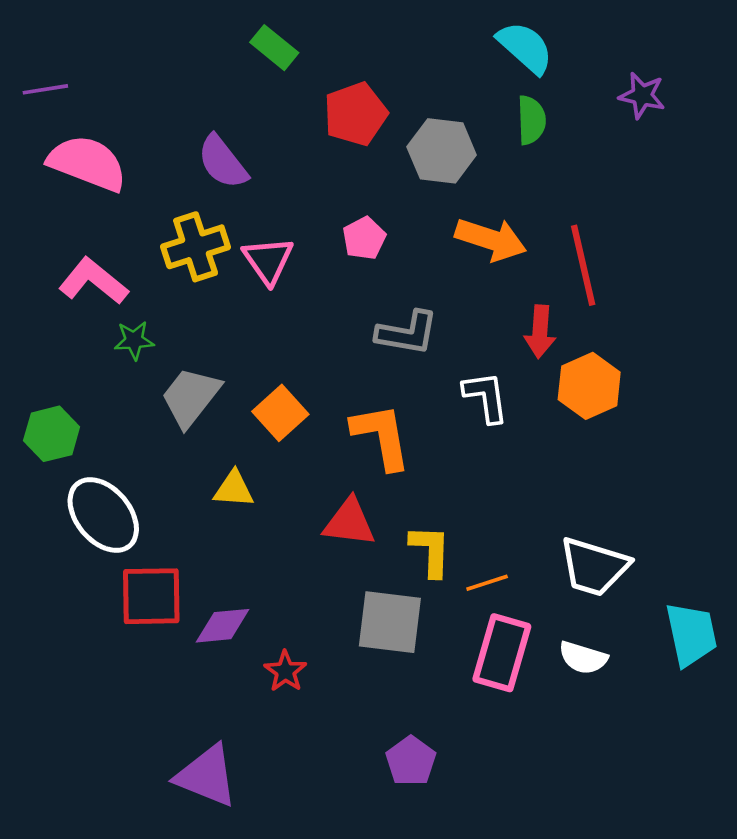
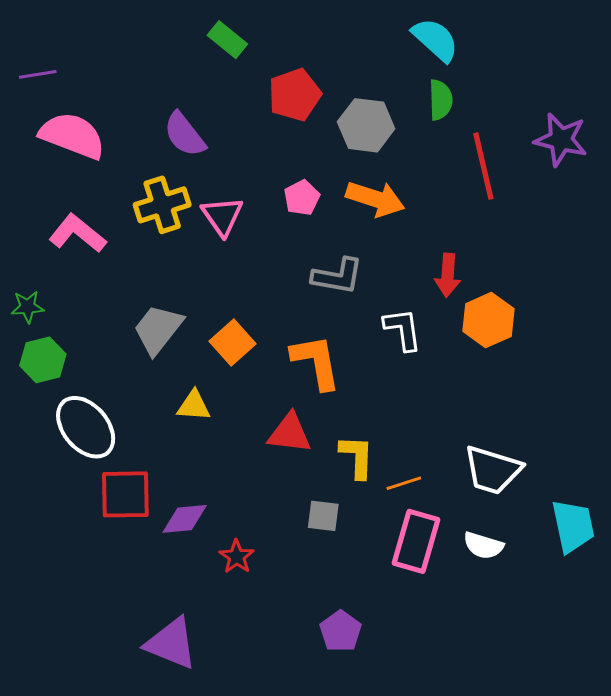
purple star: (642, 96) -> (561, 140), moved, size x1.4
orange arrow: (491, 239) -> (375, 199), moved
red line: (583, 265) -> (483, 166), moved
green star: (134, 340) -> (27, 307), moved
gray square: (390, 622) -> (323, 516), size x0.6

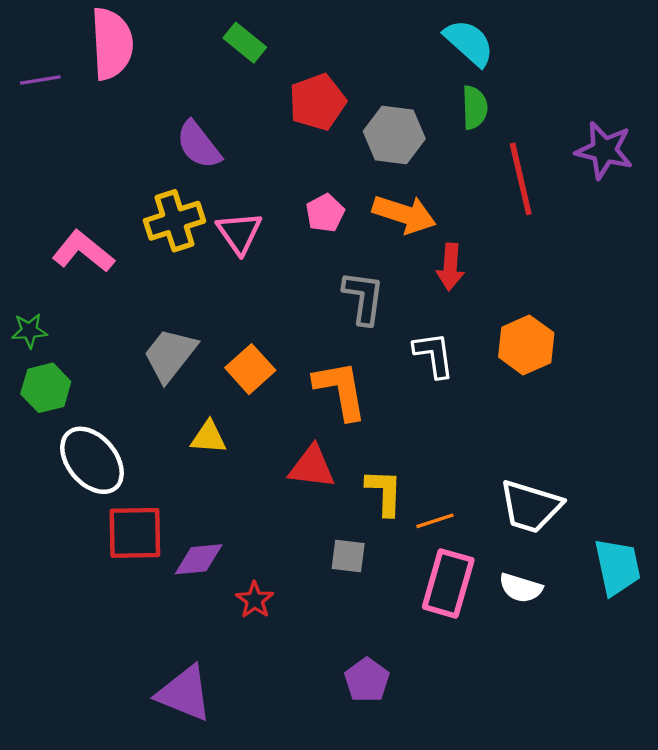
pink semicircle: (72, 136) -> (112, 44), moved, turned 66
red arrow: (448, 275) -> (450, 267), moved
gray L-shape: (338, 276) -> (364, 298), turned -92

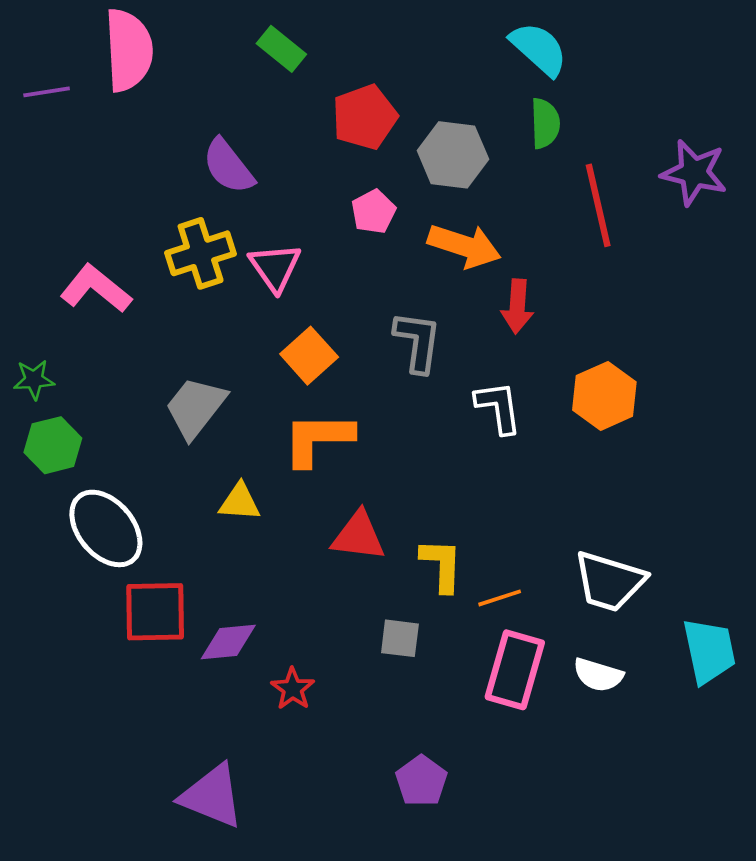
pink pentagon: (325, 213) -> (373, 212), moved
orange square: (250, 369) -> (309, 356), moved
orange L-shape: (340, 390) -> (318, 439), moved, turned -80

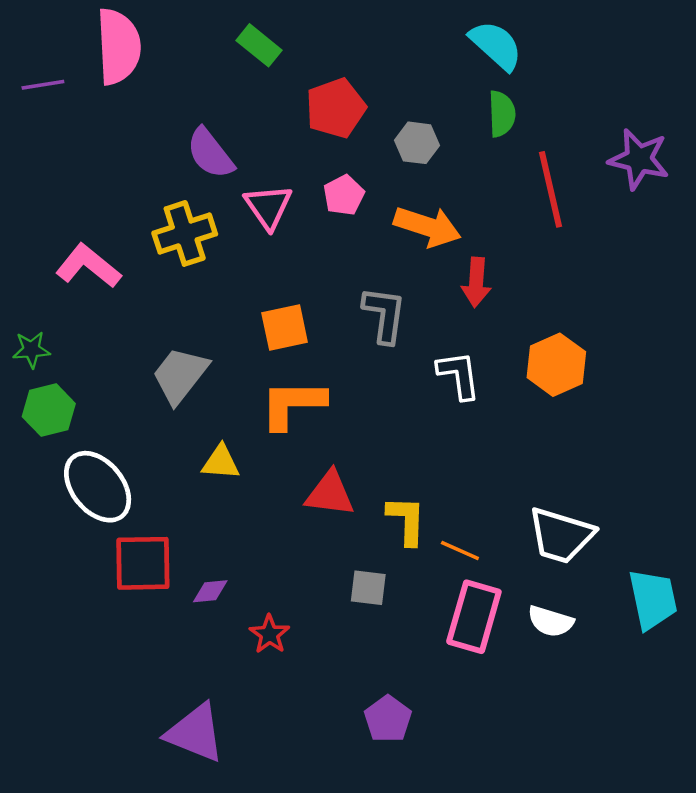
gray hexagon: (453, 155) -> (417, 143), size x0.7
pink triangle: (275, 267) -> (268, 207), moved
orange square: (309, 356) -> (285, 328), turned 30
orange line: (500, 598) -> (460, 551), turned 42
purple diamond: (228, 642) -> (210, 591), size x0.7

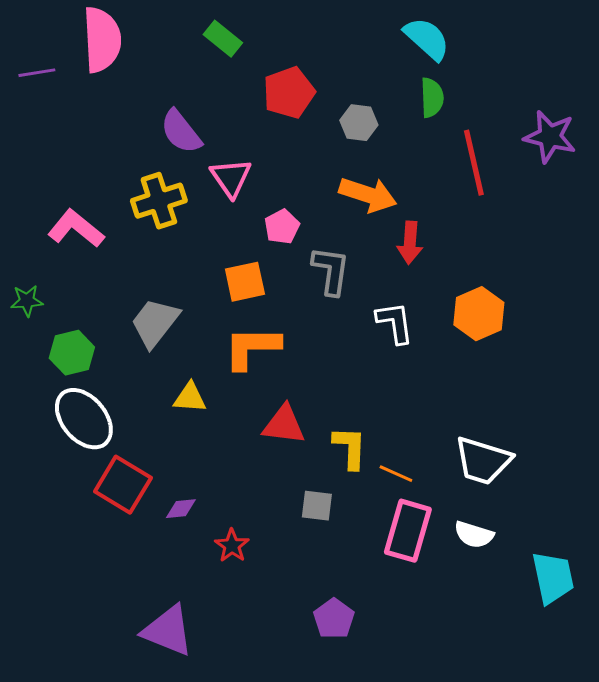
pink pentagon: (344, 195) -> (282, 227), moved
green hexagon: (49, 410) -> (72, 353), moved
red square: (143, 563) -> (123, 485), turned 32
cyan trapezoid: (653, 599) -> (553, 578), moved

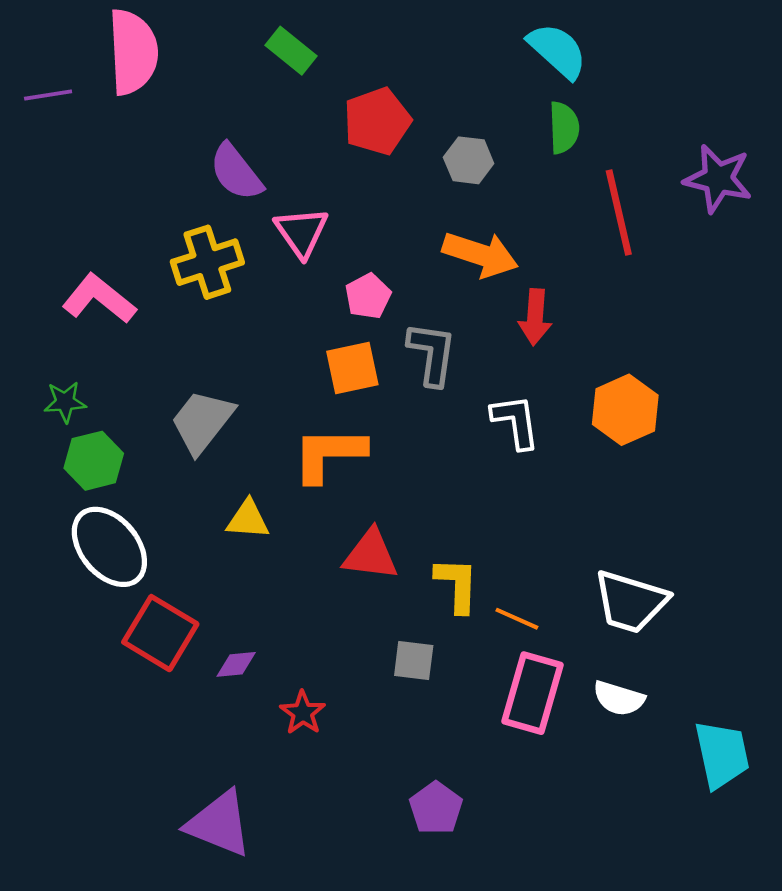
orange square: (245, 282) -> (352, 368), moved
green star: (27, 301) -> (65, 402), moved

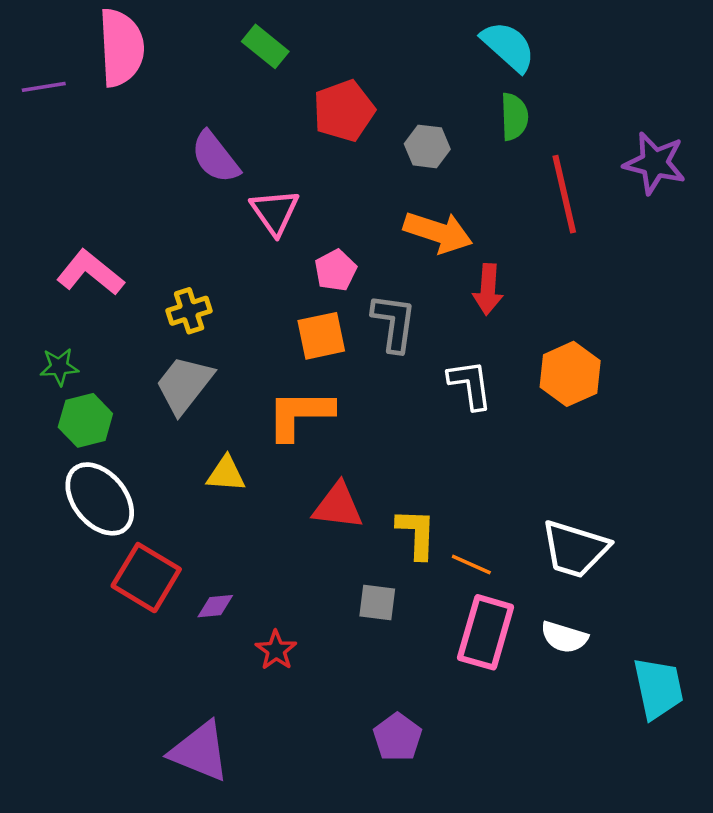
yellow cross: (207, 262) -> (189, 311), moved, size x0.7

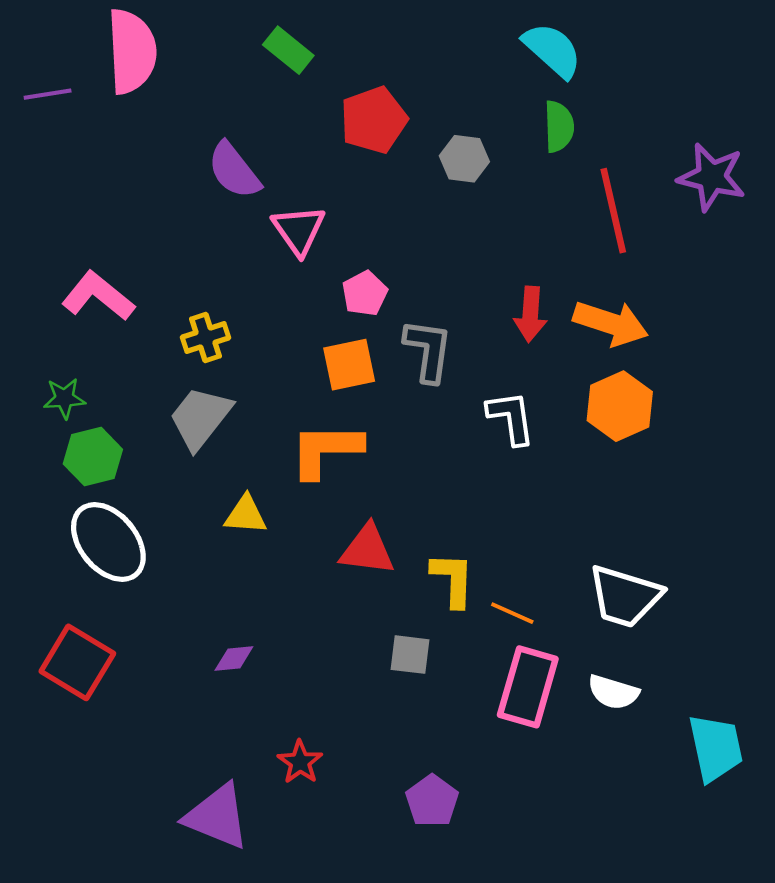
orange arrow: (438, 232) -> (611, 323), moved
red square: (146, 578) -> (77, 662), moved
red star: (276, 650) -> (300, 762), moved

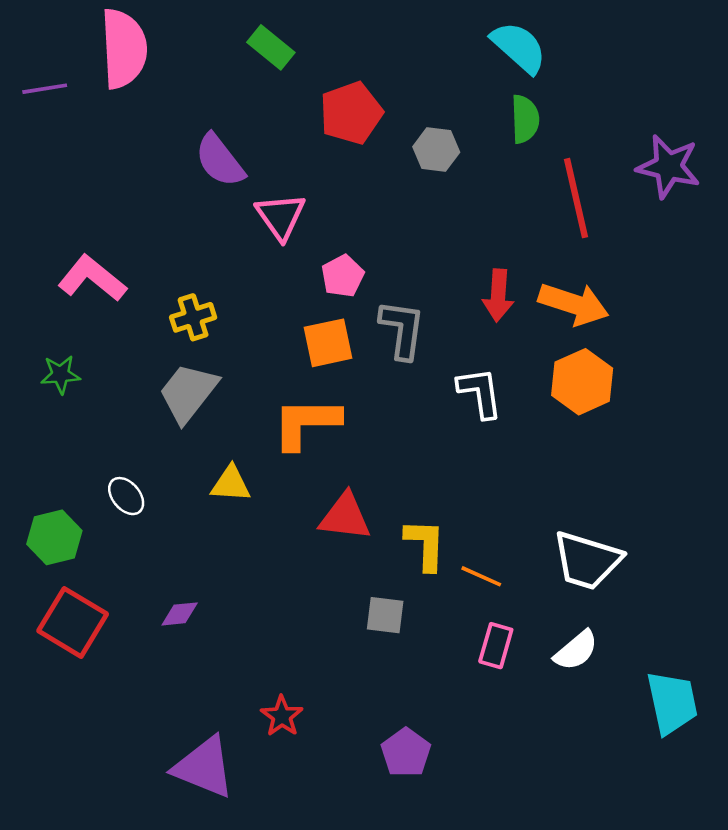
green hexagon: (93, 457) -> (54, 537), moved
white ellipse: (108, 542) -> (126, 496), moved, size x0.5
purple diamond: (234, 658) -> (180, 614), moved
pink rectangle: (528, 687) -> (496, 646), size x0.6
white semicircle: (613, 692) -> (576, 650), turned -57

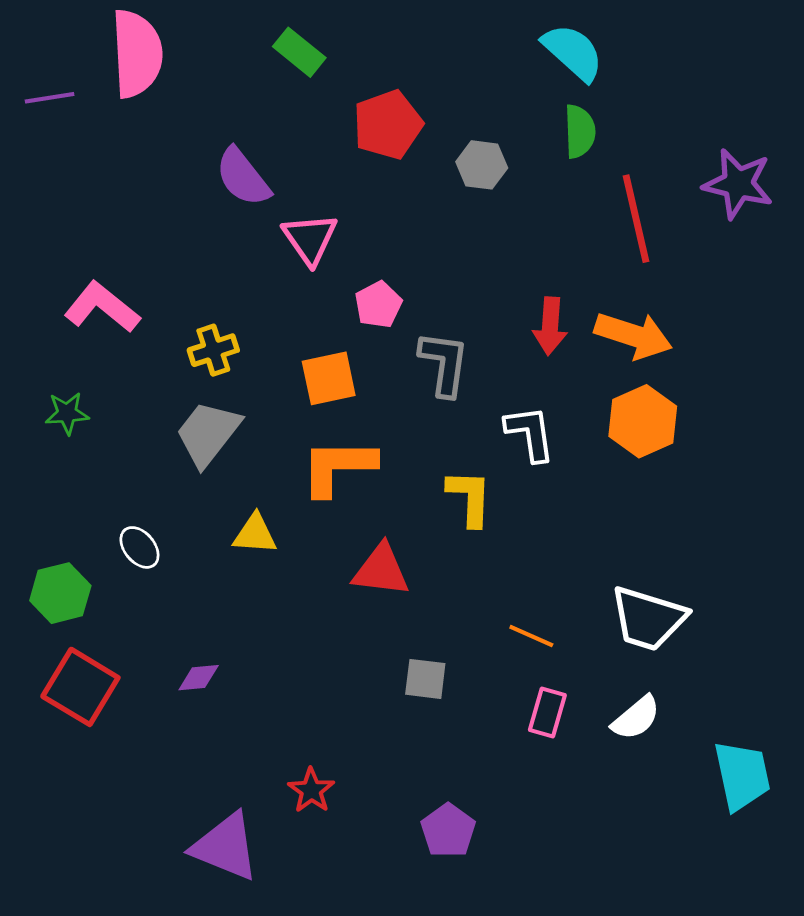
orange square: (328, 343) -> (329, 378), moved
yellow L-shape: (425, 545) -> (470, 498), moved

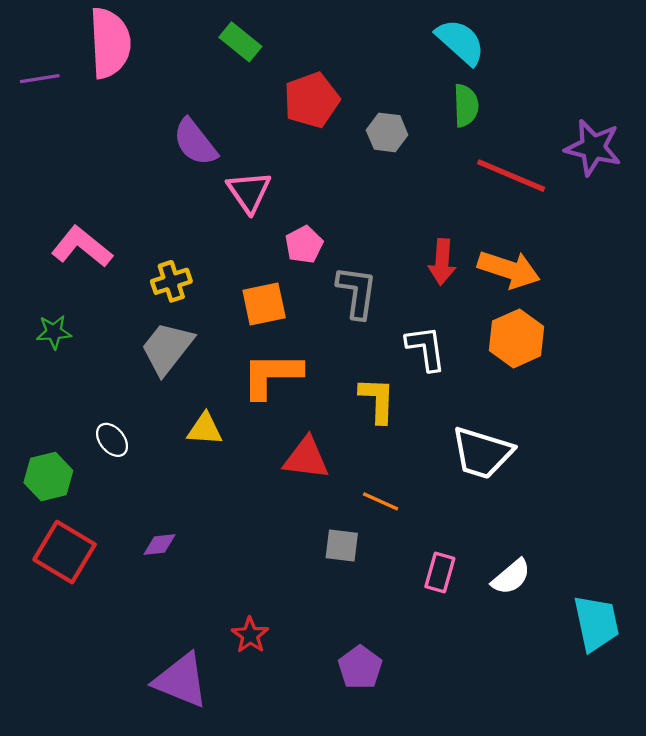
red line: (636, 219) -> (511, 176), turned -54
white trapezoid: (648, 619) -> (482, 453), moved
orange line: (531, 636) -> (381, 501), moved

